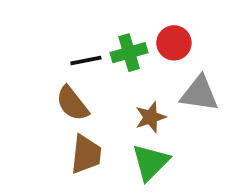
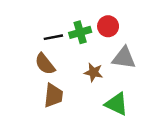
brown star: (151, 117) -> (93, 72), turned 30
green triangle: (151, 162) -> (117, 104), moved, turned -50

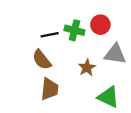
green cross: (80, 32) -> (74, 30), turned 30
brown star: (93, 72) -> (87, 68), turned 30

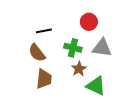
green cross: (74, 30) -> (73, 48), moved
brown star: (87, 68) -> (79, 69), moved

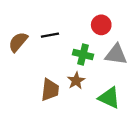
brown semicircle: (37, 53) -> (18, 42), moved, turned 78
brown star: (79, 69) -> (76, 81), moved

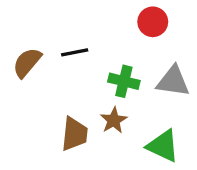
red circle: (101, 25) -> (153, 22), moved

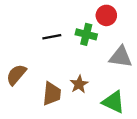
brown semicircle: (27, 63) -> (16, 75), moved
green cross: (124, 81) -> (86, 34), moved

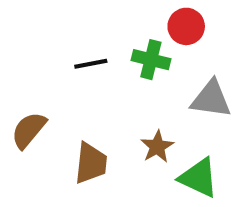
brown star: (79, 84) -> (157, 147), moved

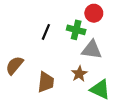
black line: (91, 64) -> (46, 32), turned -56
gray triangle: (211, 99) -> (92, 50), moved

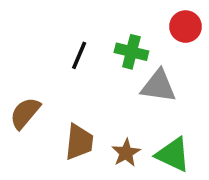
red circle: (94, 13) -> (186, 27), moved
brown star: (79, 74) -> (126, 153), moved

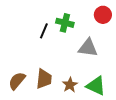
green cross: (131, 52) -> (65, 23), moved
brown semicircle: (25, 113) -> (17, 81), moved

